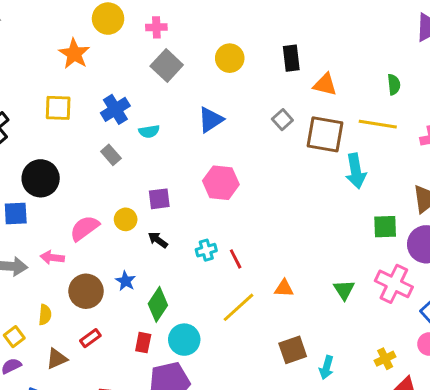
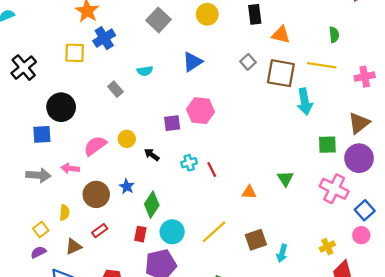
blue cross: (115, 109) -> (104, 38), moved
purple square: (159, 199) -> (172, 123), moved
green triangle: (344, 290) -> (285, 179), moved
yellow line: (238, 307) -> (214, 232), moved

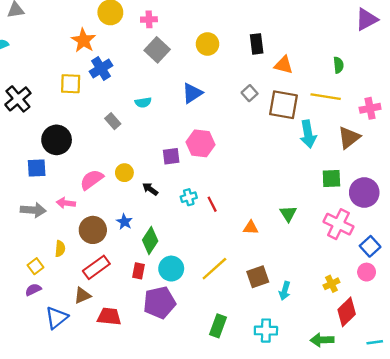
brown triangle: (359, 123) -> (349, 138), moved
red rectangle: (100, 231) -> (96, 267), size x1.6
brown triangle: (74, 247) -> (82, 295), moved

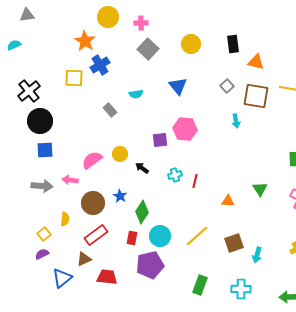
blue triangle: (192, 93) -> (178, 86), turned -36
cyan arrow: (308, 134) -> (236, 121), moved, size x0.6
black circle: (57, 140) -> (40, 121), moved
red line: (212, 204) -> (195, 181), turned 40

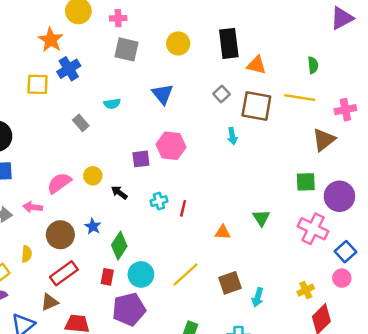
black rectangle: (233, 44) -> (229, 43), size x1.4
gray square: (148, 49) -> (126, 49), turned -30

